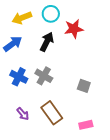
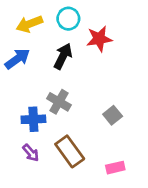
blue cross: (19, 77) -> (33, 119), moved, turned -30
gray square: (84, 86) -> (113, 115), turned 32

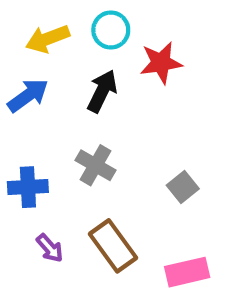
blue cross: (33, 119) -> (28, 187), moved
pink rectangle: (115, 168) -> (187, 272), size x1.4

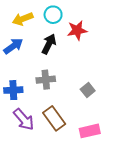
gray cross: (96, 165) -> (46, 80), turned -36
purple arrow: (50, 248) -> (24, 119), size x1.6

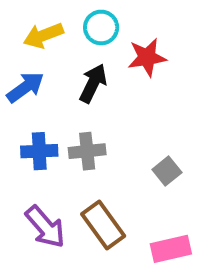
blue cross: (13, 90) -> (39, 151), moved

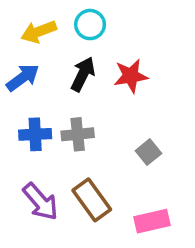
red star: (147, 57) -> (131, 76), moved

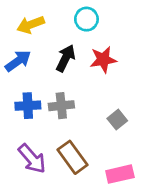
cyan circle: (90, 25) -> (86, 19), moved

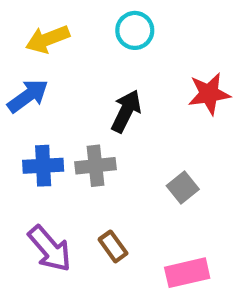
black arrow: (66, 58) -> (126, 111), moved
red star: (103, 60) -> (209, 94), moved
brown rectangle: (73, 157) -> (113, 246), size x0.6

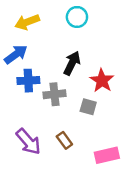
red star: (209, 94) -> (102, 81), moved, turned -30
blue cross: (43, 166) -> (28, 81), moved
gray square: (183, 188) -> (88, 107), moved, turned -35

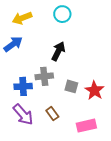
blue cross: (28, 81) -> (23, 86), moved
red star: (102, 81) -> (94, 90), moved

